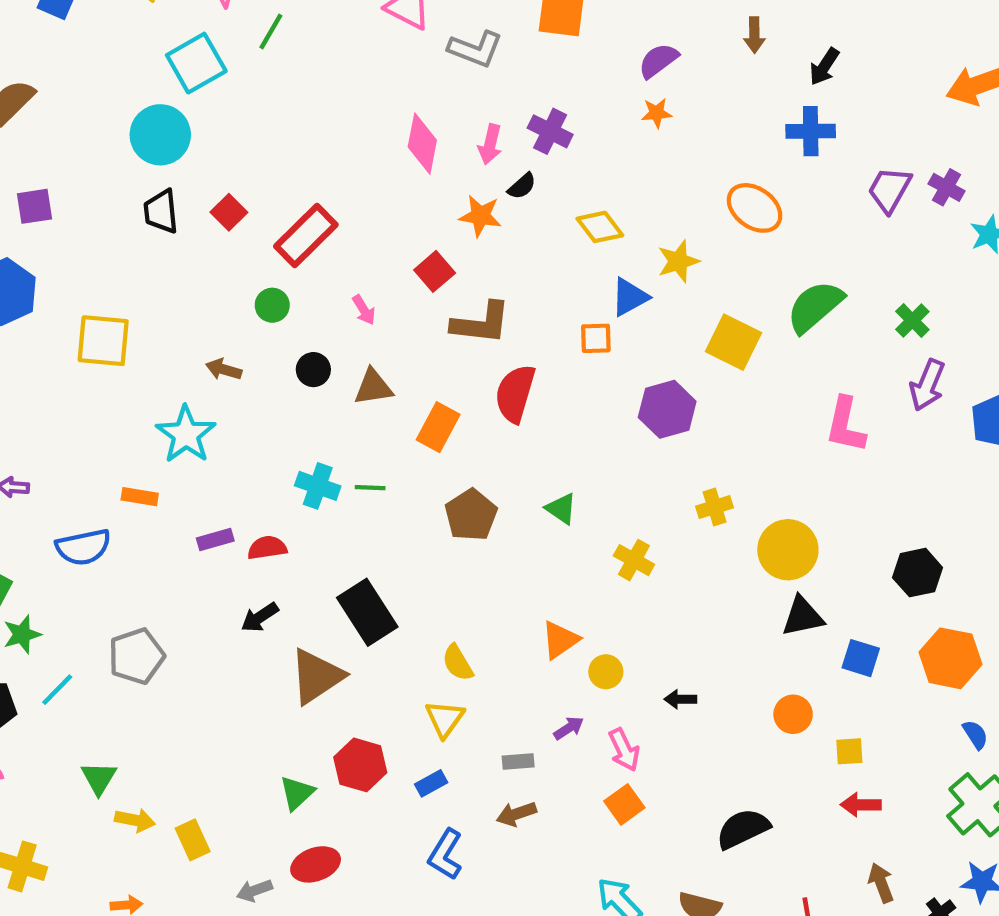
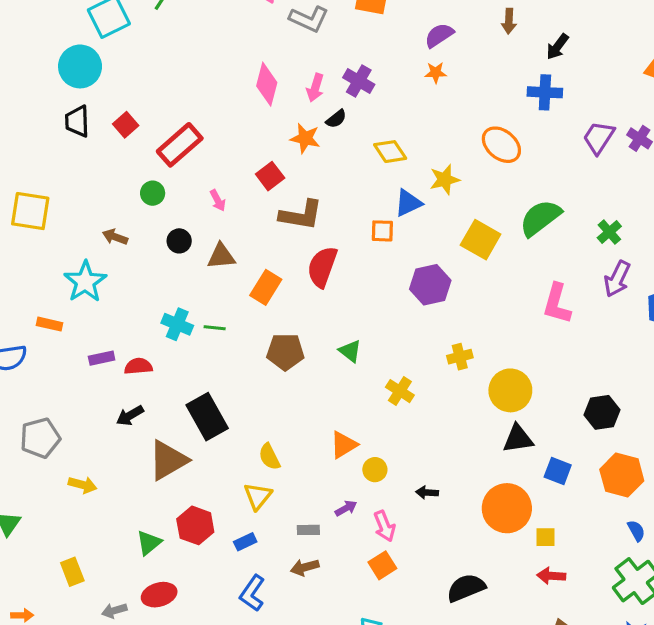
brown pentagon: (471, 515) -> (285, 352), turned 30
orange circle: (793, 714) -> (507, 508), size x1.8
yellow arrow: (135, 820) -> (83, 485), moved

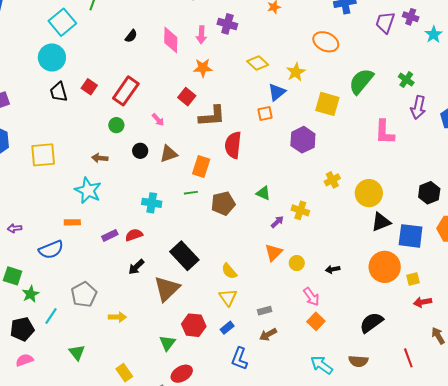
black semicircle: (336, 119) -> (131, 36), moved
green line: (215, 328) -> (191, 193), moved
blue square: (558, 471) -> (411, 236), size x1.5
purple arrow: (346, 508) -> (277, 222), moved

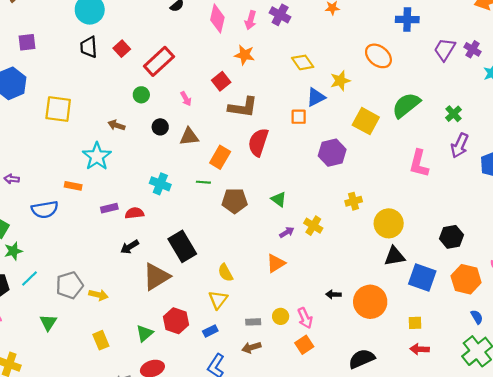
yellow circle: (297, 263) -> (281, 316), moved
orange circle: (385, 267) -> (370, 302), moved
gray pentagon: (84, 294) -> (70, 285), moved
yellow rectangle: (124, 373) -> (101, 340), moved

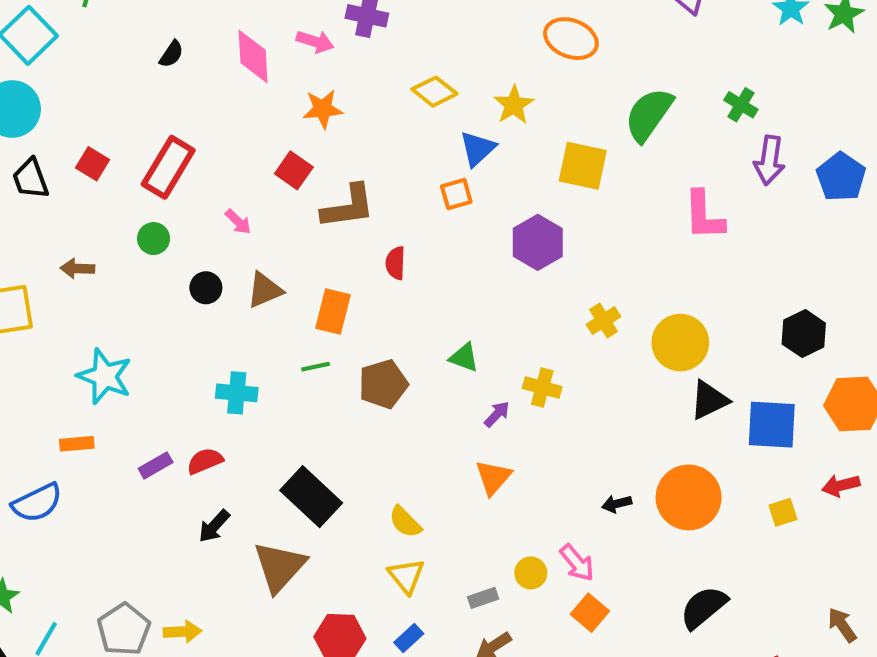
pink arrow: (251, 20) -> (315, 42), turned -72
brown arrow: (116, 125) -> (77, 269), moved
red semicircle: (258, 142) -> (395, 263), size x0.6
red arrow: (420, 349) -> (841, 485), moved

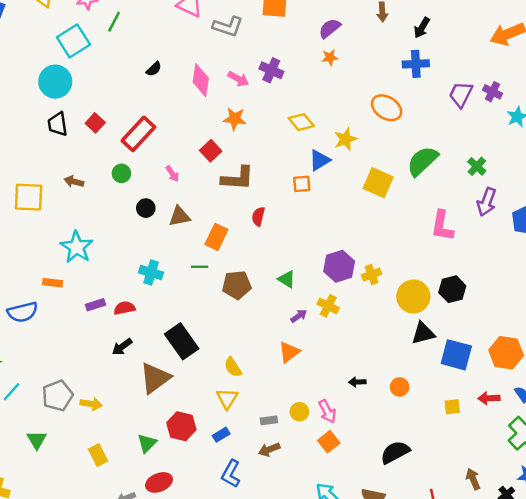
purple hexagon: (538, 242) -> (339, 266), moved
black hexagon: (804, 334) -> (452, 289), moved
orange circle: (689, 497) -> (400, 387), size x0.5

